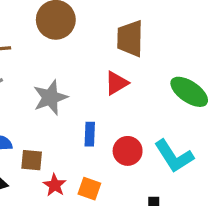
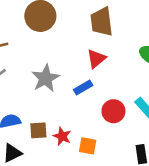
blue rectangle: (90, 134) -> (83, 87), moved, turned 66
red star: (55, 185) -> (62, 136), moved

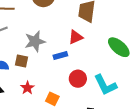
brown square: (38, 130) -> (22, 61), moved
red star: (62, 136) -> (27, 88), moved

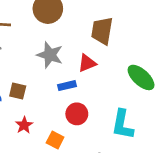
gray star: (35, 41) -> (50, 55), moved, turned 30
red circle: (78, 79) -> (77, 114), moved
cyan L-shape: (105, 85) -> (122, 125), turned 35

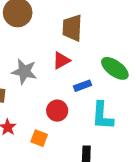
gray star: (50, 55) -> (24, 72), moved
blue rectangle: (67, 86) -> (82, 86), moved

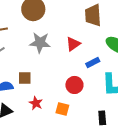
brown trapezoid: (72, 28) -> (93, 15), moved
gray star: (24, 72) -> (40, 43), moved

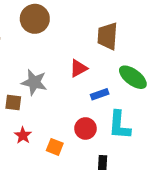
gray star: (40, 43) -> (34, 82), moved
red circle: (74, 85) -> (86, 128), moved

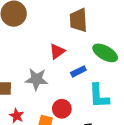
gray star: (34, 82) -> (36, 79), moved
red circle: (86, 128) -> (62, 109), moved

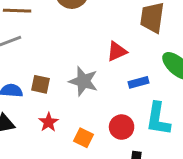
red circle: (62, 109) -> (122, 127), moved

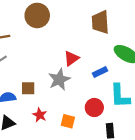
red triangle: (117, 51) -> (71, 58), moved
gray star: (83, 81) -> (59, 79), turned -30

